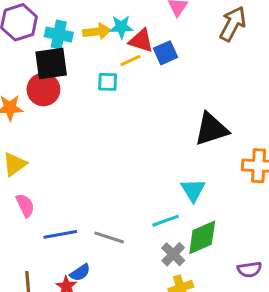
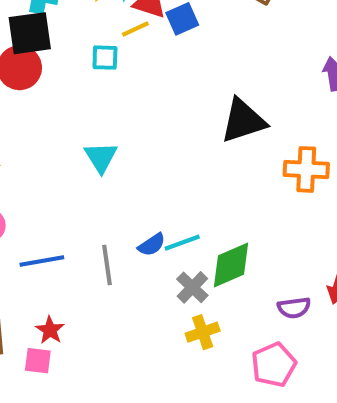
cyan triangle: (193, 190) -> (101, 157), moved
gray line: (109, 237) -> (107, 265), turned 64
blue semicircle: (80, 273) -> (152, 245), moved

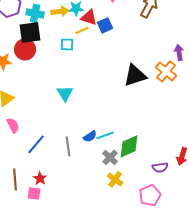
orange cross: (306, 169) -> (166, 71), moved, turned 35
blue line: (42, 261) -> (36, 144), turned -40
yellow cross: (203, 332) -> (115, 179), turned -35

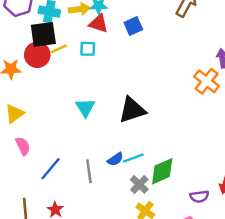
red triangle: (89, 17) -> (99, 24), moved
yellow line: (82, 30) -> (59, 49), moved
black triangle: (135, 75) -> (132, 110), moved

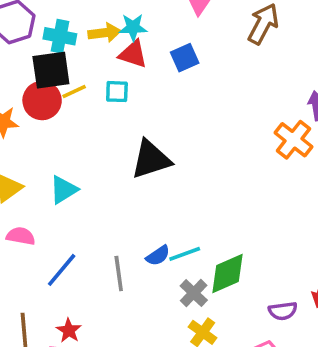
cyan triangle: (85, 108) -> (63, 190), moved, turned 30
black triangle: (132, 110) -> (151, 159), moved
pink semicircle: (23, 146) -> (21, 236), turned -54

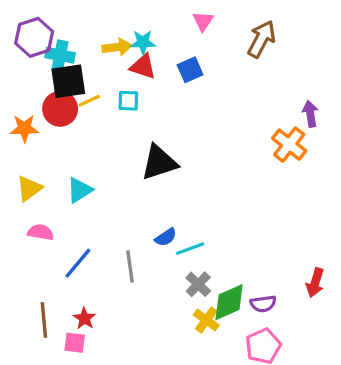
cyan cross: (60, 36) -> (60, 55), moved
blue semicircle: (158, 256) -> (166, 237), moved
green diamond: (228, 273) -> (229, 302), moved
purple semicircle: (283, 311) -> (263, 304), moved

